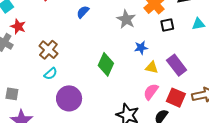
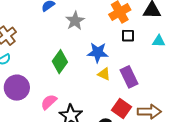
gray star: (126, 19) -> (75, 21), moved
blue star: (141, 48) -> (98, 52), size x1.5
pink semicircle: (151, 92) -> (49, 102), moved

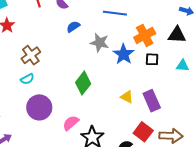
gray star: (75, 21) -> (100, 43), turned -30
blue star: (98, 52) -> (123, 54), moved, turned 30

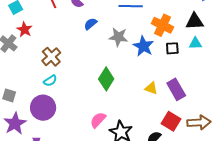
orange cross: (145, 35) -> (162, 25), turned -30
cyan triangle: (183, 66) -> (195, 43), moved
purple circle: (39, 107) -> (43, 108), moved

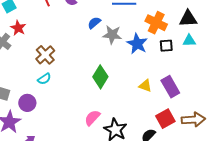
blue semicircle: (90, 24) -> (94, 23), moved
purple circle: (43, 108) -> (27, 103), moved, size x0.7
red square: (171, 121) -> (165, 119), turned 30

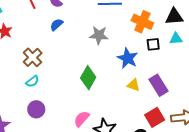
blue semicircle: (94, 23) -> (56, 25), moved
blue star: (137, 44) -> (128, 58), moved
purple circle: (27, 103) -> (36, 109), moved

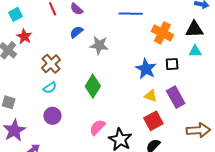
gray star: (99, 35) -> (99, 45), moved
black square: (153, 44) -> (172, 64), moved
green diamond: (88, 78) -> (93, 86), moved
red square: (155, 117) -> (153, 121), moved

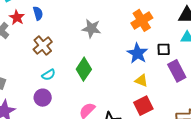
blue semicircle: (76, 32) -> (38, 13), moved, turned 112
orange cross: (162, 33) -> (142, 20), moved, turned 30
cyan semicircle: (50, 88) -> (49, 75), moved
purple rectangle: (176, 97) -> (177, 71), moved

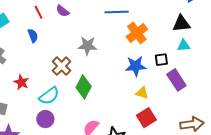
red star: (17, 17) -> (21, 82), moved
brown cross: (43, 46) -> (62, 66), moved
blue star: (137, 53) -> (136, 66), turned -30
cyan semicircle: (49, 75) -> (49, 96), size x1.5

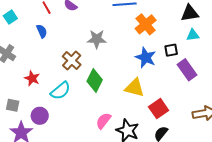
blue star: (136, 66) -> (146, 58), turned 30
yellow triangle: (142, 93) -> (134, 88), moved, size x1.5
purple circle: (45, 119) -> (40, 116), moved

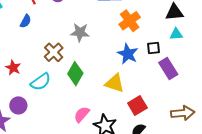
blue semicircle: (42, 31) -> (26, 21), turned 48

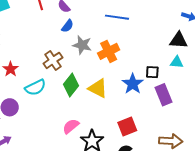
blue semicircle: (26, 21) -> (67, 26), moved
orange cross: (130, 21) -> (109, 51), moved
blue star: (128, 54) -> (133, 84), moved
yellow triangle: (115, 83) -> (98, 88), moved

